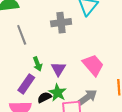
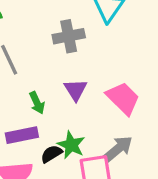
purple triangle: (58, 69) -> (75, 90), moved
purple rectangle: (26, 84) -> (22, 135), turned 48

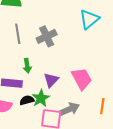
gray cross: (69, 36) -> (47, 36), moved, turned -30
purple triangle: (75, 90) -> (51, 80), moved

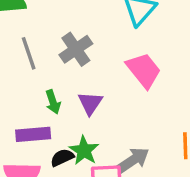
pink trapezoid: (82, 79) -> (144, 70), moved
purple triangle: (51, 80) -> (90, 103), moved

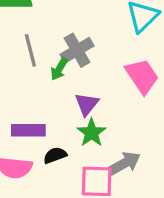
green arrow: (53, 102) -> (59, 69), moved, turned 45
green star: (84, 151) -> (92, 133), moved

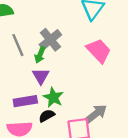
purple triangle: (87, 104) -> (41, 76), moved
green star: (92, 133) -> (53, 97), moved

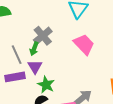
gray line: (18, 45) -> (17, 55), moved
purple rectangle: (25, 101) -> (15, 77), moved

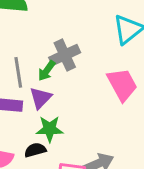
green star: (46, 85) -> (50, 129), turned 30

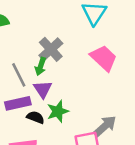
black semicircle: (35, 150) -> (35, 117), moved, turned 54

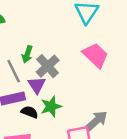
gray cross: (51, 49) -> (48, 66), moved
green arrow: (41, 66) -> (27, 54), moved

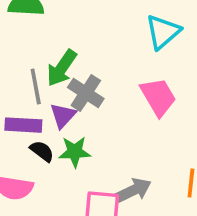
green arrow: (27, 54) -> (62, 68), size x1.5
gray cross: (48, 66) -> (86, 93), turned -30

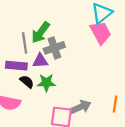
gray cross: (86, 93) -> (54, 48), turned 36
pink trapezoid: (158, 97) -> (101, 33), moved
purple triangle: (63, 116) -> (40, 61), turned 42

